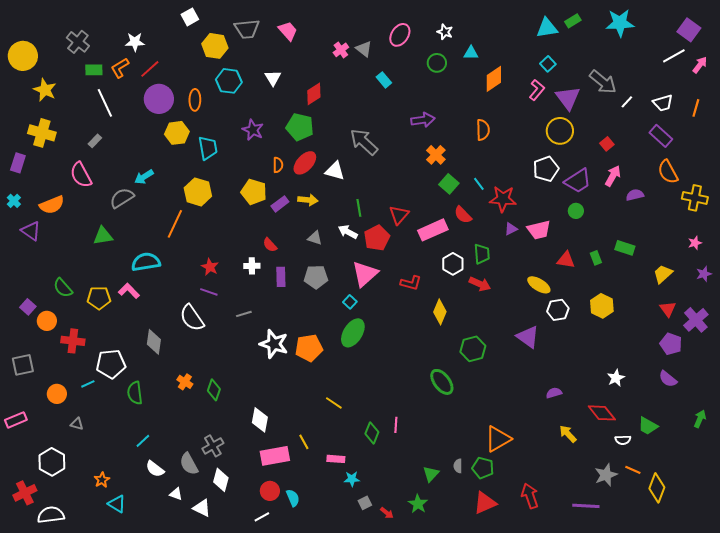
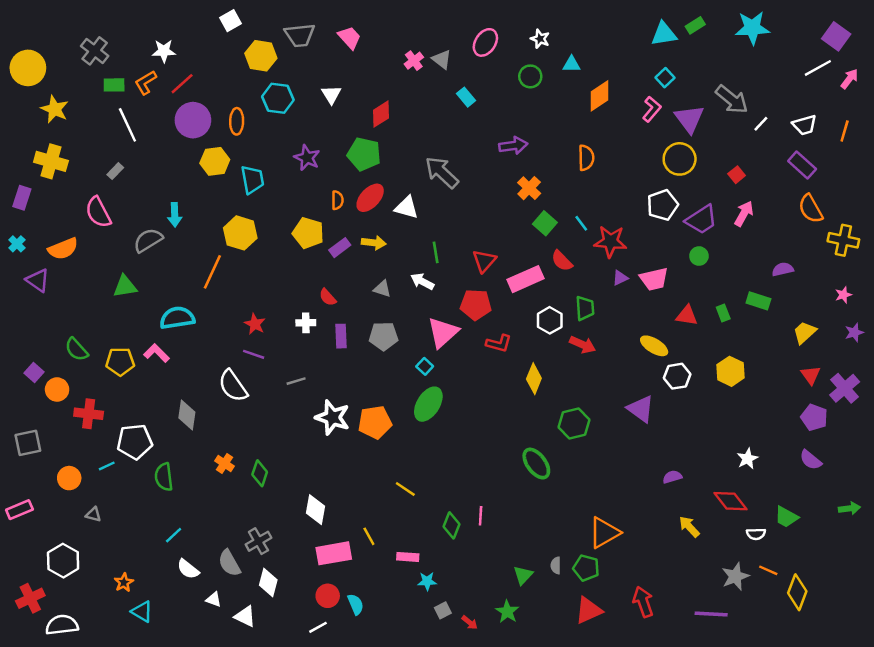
cyan arrow: (144, 177) -> (175, 215), turned -60
purple semicircle: (635, 195) -> (783, 269), moved
red pentagon: (377, 238) -> (476, 305), moved, turned 30
green arrow: (700, 419) -> (849, 508), turned 60

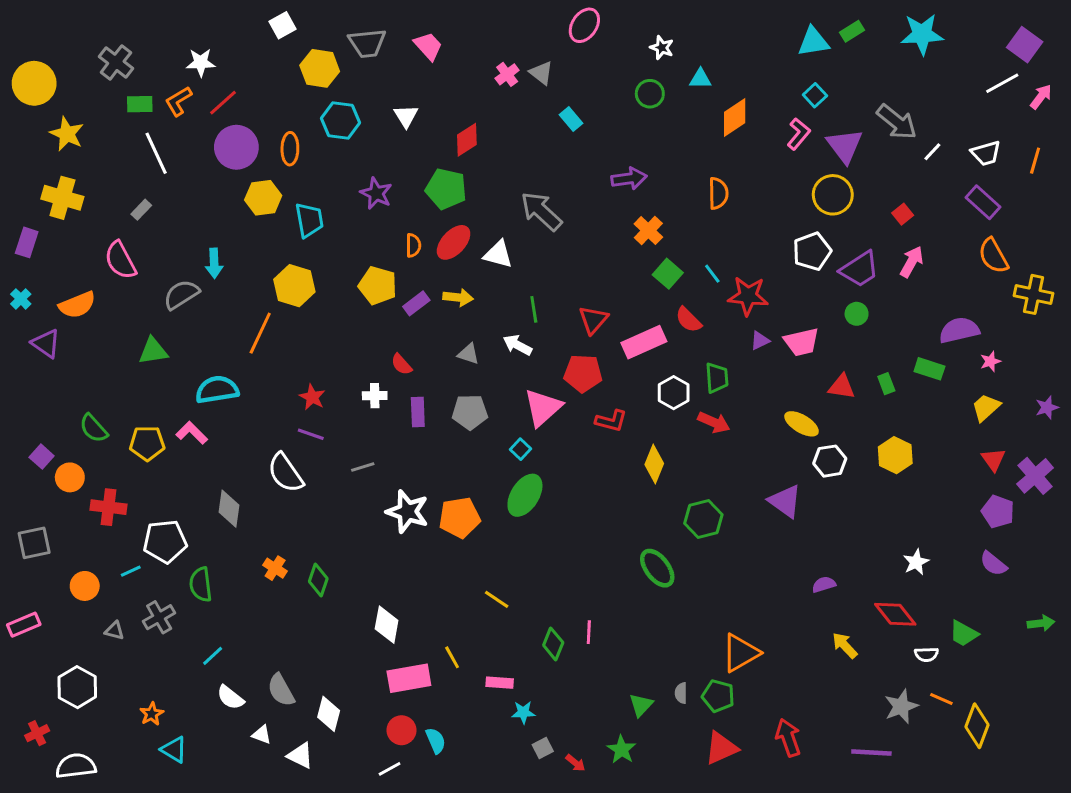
pink ellipse: (485, 42) -> (584, 25), moved
purple semicircle: (783, 269) -> (959, 330), size x1.5
pink star: (843, 295) -> (990, 361), moved
gray cross: (258, 541) -> (159, 617), moved
red cross: (30, 598) -> (37, 733), size x0.7

